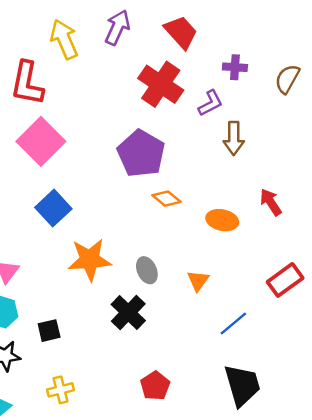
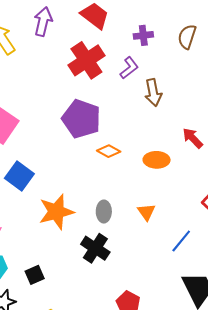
red cross: (161, 84) -> (86, 60), turned 33
gray ellipse: (147, 270) -> (104, 212), turned 35

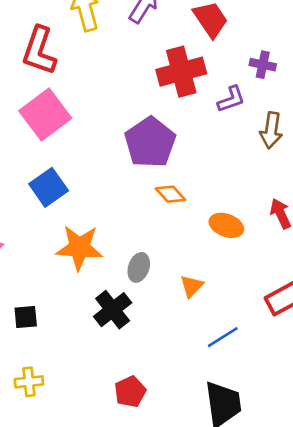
brown arrow: (153, 93) -> (271, 130), moved

